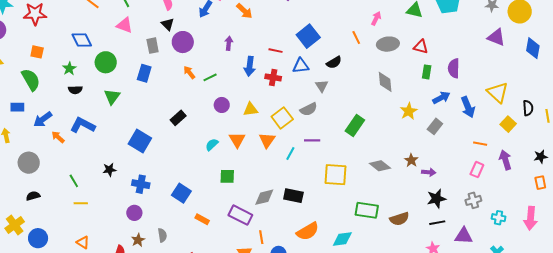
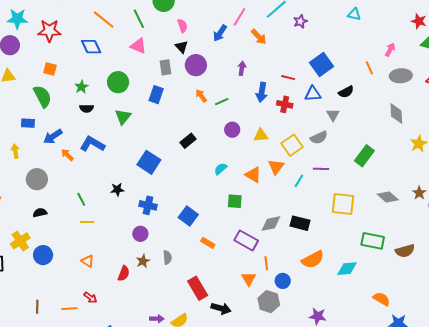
blue diamond: (82, 40) -> (91, 47), moved
orange triangle: (237, 140) -> (253, 175), moved, turned -30

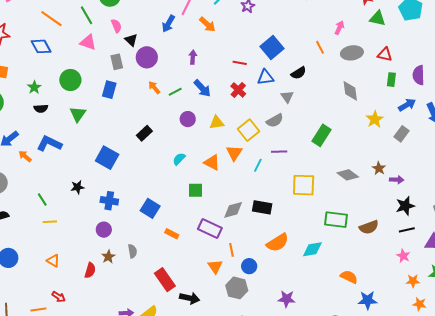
pink semicircle: (182, 26) -> (116, 26), moved
blue arrow: (262, 92) -> (202, 88), moved, turned -48
red cross: (285, 104) -> (238, 90), turned 35

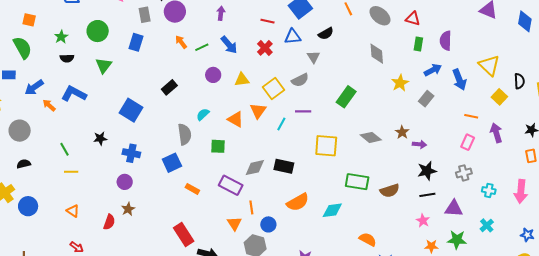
gray ellipse: (352, 53) -> (380, 16), turned 45
blue square: (150, 208) -> (172, 163), turned 30
gray semicircle: (132, 251) -> (185, 134), moved, size x1.5

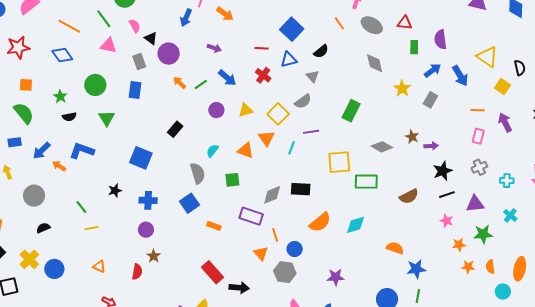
purple arrow: (221, 13) -> (214, 48), turned 112
green rectangle: (357, 182) -> (366, 182), moved

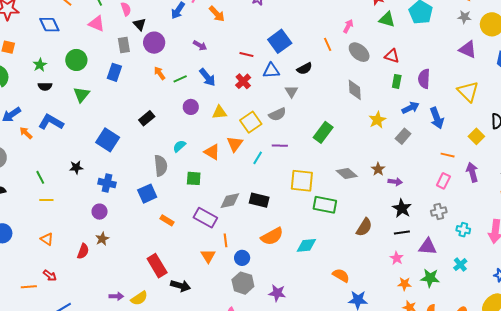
yellow triangle: (487, 57) -> (468, 92), moved
black star: (443, 171) -> (402, 208), turned -30
brown semicircle: (409, 196) -> (364, 227), turned -42
gray hexagon: (285, 272) -> (243, 283), moved

